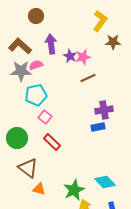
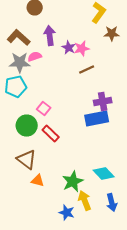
cyan pentagon: (36, 95) -> (16, 86), moved
blue rectangle: (98, 127) -> (97, 118), size x1.6
green circle: (17, 138) -> (27, 126), moved

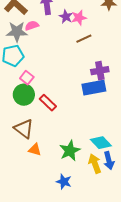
pink square: (44, 108) -> (27, 78), moved
yellow arrow: (85, 200) -> (95, 164), moved
blue arrow: (112, 202) -> (109, 161), moved

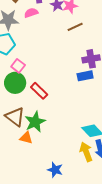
pink semicircle: (32, 26) -> (31, 13), moved
blue rectangle: (94, 88) -> (85, 76), size x0.7
green star: (70, 151) -> (35, 122), moved

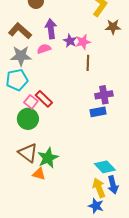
brown line: (75, 27) -> (88, 63), turned -63
red rectangle: (39, 91) -> (44, 99), moved
blue star: (55, 170) -> (96, 206), moved

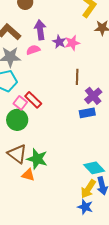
brown line: (88, 63) -> (77, 77), moved
purple cross: (104, 95) -> (93, 96), turned -30
green star: (48, 158) -> (37, 159), turned -30
yellow arrow: (99, 188) -> (88, 189), turned -126

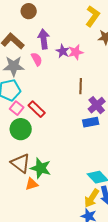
pink semicircle: (33, 50) -> (37, 59), turned 80
pink square: (20, 103) -> (17, 108), moved
orange triangle: (28, 175) -> (32, 184), turned -32

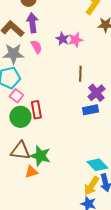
purple arrow: (44, 39) -> (32, 23), moved
red rectangle: (37, 109) -> (36, 110), moved, turned 36
brown triangle: (21, 163) -> (20, 151), turned -30

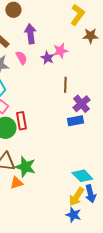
purple arrow: (32, 23) -> (30, 34), moved
purple star: (62, 39) -> (47, 58), moved

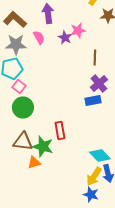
brown line: (65, 85) -> (95, 58), moved
red rectangle: (21, 121) -> (60, 130), moved

